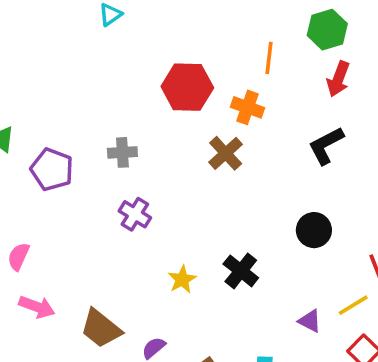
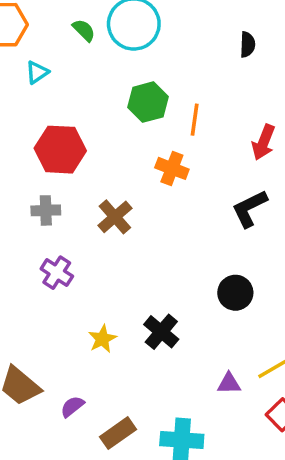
green hexagon: (327, 30) -> (148, 102), moved
red hexagon: (187, 87) -> (60, 150), moved
brown cross: (226, 153) -> (115, 217), moved
purple triangle: (310, 321) -> (229, 383), turned -30

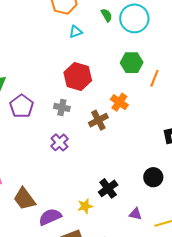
orange cross: (172, 168) -> (119, 102), moved
yellow star: (102, 339) -> (85, 206), moved
purple triangle: (229, 383) -> (135, 214), moved
purple semicircle: (72, 406) -> (50, 217), size x1.6

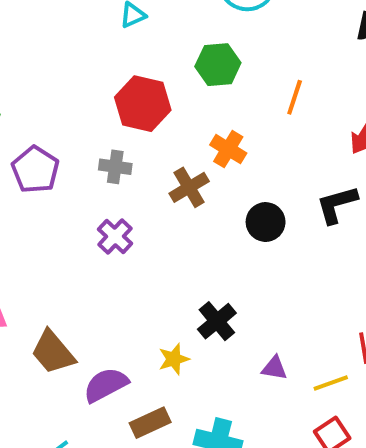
green hexagon: (132, 63) -> (218, 65), moved
black circle: (153, 177) -> (266, 222), moved

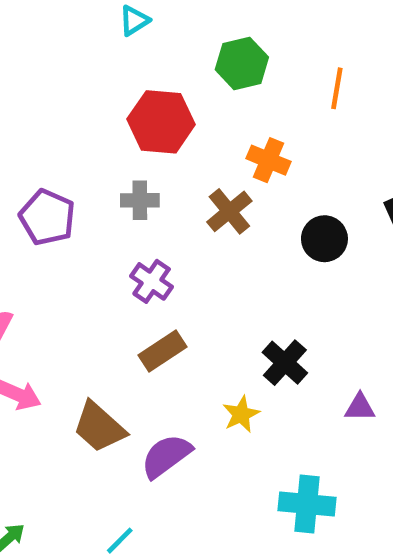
brown rectangle: (150, 423) -> (163, 351), moved

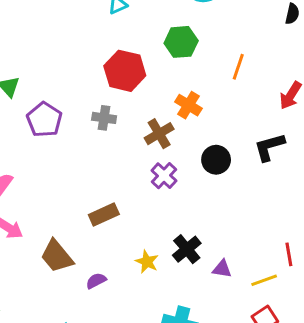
purple cross: (152, 281) -> (164, 176), moved
black cross: (285, 363) -> (187, 249), moved
yellow star: (241, 414) -> (147, 262), turned -30
purple semicircle: (166, 456) -> (96, 281), size x0.6

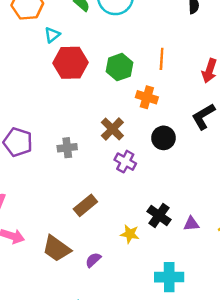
green hexagon: (181, 42) -> (120, 67), moved
red hexagon: (125, 71) -> (70, 63), moved
orange cross: (188, 105) -> (147, 97), moved
gray cross: (104, 118) -> (67, 148), moved

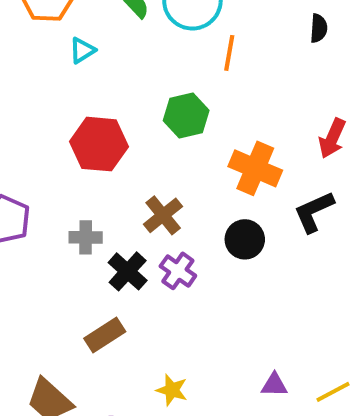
orange line: (162, 59) -> (229, 53), moved
red hexagon: (70, 63) -> (99, 144), moved
orange cross: (147, 97) -> (255, 168), moved, size x1.4
black cross: (159, 216) -> (128, 271), moved

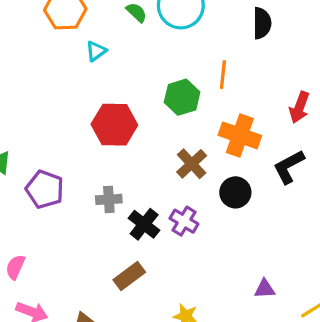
black semicircle: (319, 28) -> (262, 23), moved, size x1.4
orange line: (229, 53) -> (223, 75), moved
brown cross: (163, 215) -> (192, 164), moved
purple triangle: (274, 385) -> (265, 289), moved

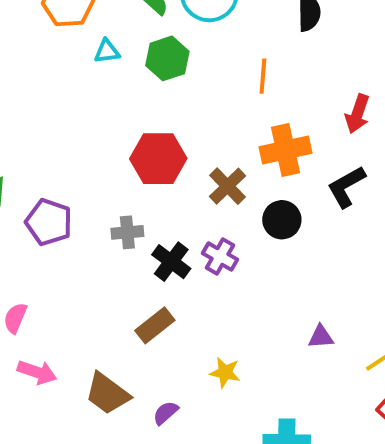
cyan triangle: (96, 51) -> (107, 51), turned 30
green hexagon: (182, 97) -> (167, 58), moved
red hexagon: (114, 125) -> (158, 159), moved
orange cross: (240, 135) -> (286, 150), turned -30

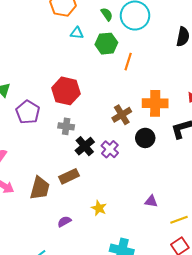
orange line: (263, 76) -> (128, 62), moved
red hexagon: (158, 159) -> (66, 91), moved
brown trapezoid: (107, 394) -> (40, 188), moved, turned -125

